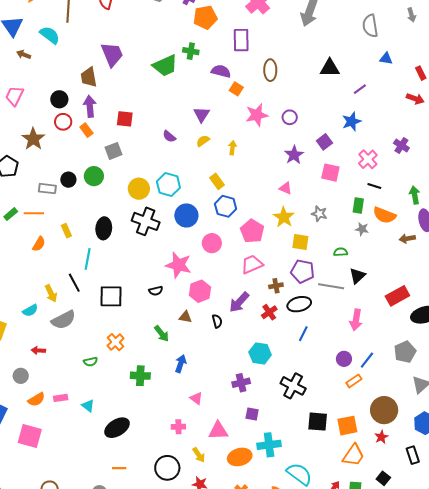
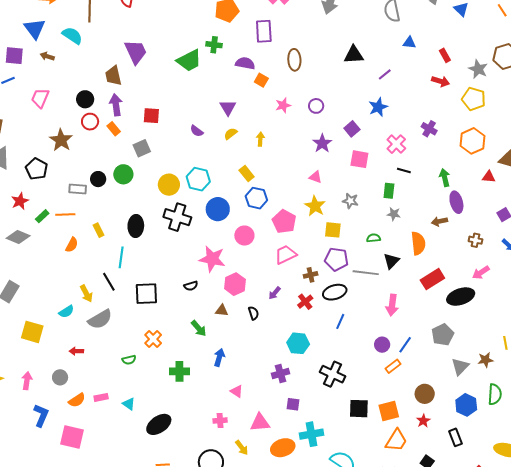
pink star: (257, 115) -> (283, 105), size x0.7
orange semicircle: (384, 215) -> (418, 243), moved, turned -115
purple arrow: (239, 302) -> (275, 293), size x0.6
brown circle: (384, 410) -> (425, 394), size x0.7

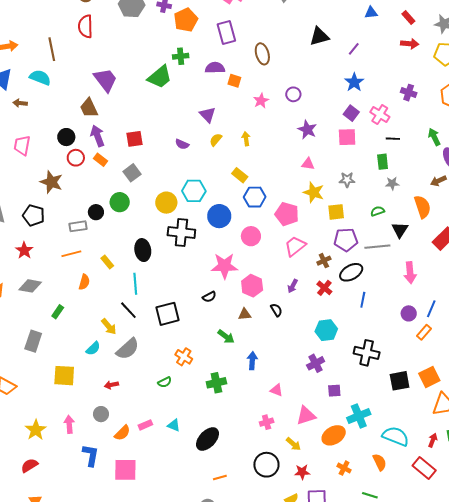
purple square: (352, 129) -> (351, 113), moved
green rectangle: (42, 216) -> (58, 312), moved

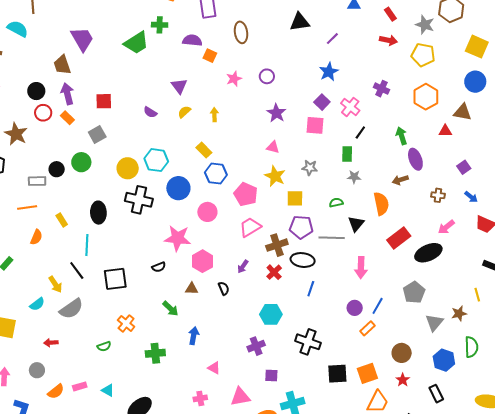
black line: (393, 139) -> (360, 132), turned -64
brown cross: (324, 261) -> (277, 245), size x1.5
black ellipse: (351, 272) -> (303, 260), turned 30

